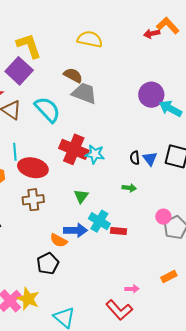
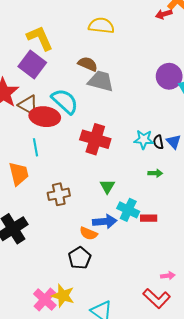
cyan star: (95, 154) -> (144, 139), moved
red ellipse: (33, 168) -> (45, 117), moved

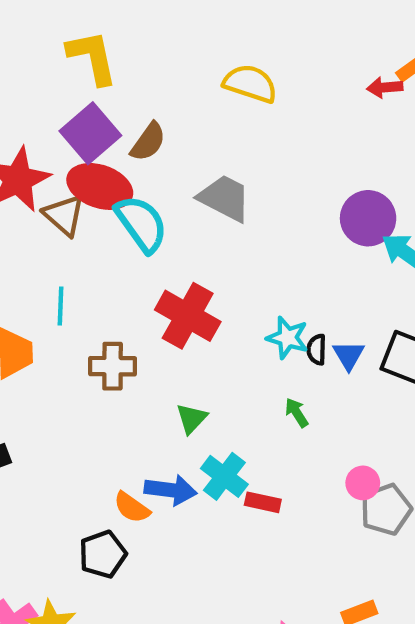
yellow L-shape: (40, 38) -> (92, 57), moved
brown semicircle: (88, 64) -> (148, 142), moved, turned 90
red ellipse: (45, 117) -> (100, 186), moved
green arrow: (155, 173) -> (297, 413), turned -136
brown cross: (59, 194) -> (113, 366), moved

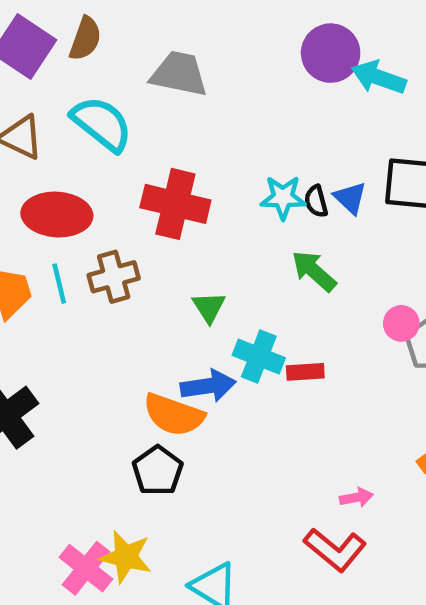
red ellipse: (100, 186) -> (57, 215), moved
cyan line: (60, 306) -> (59, 284), moved
green arrow: (297, 413) -> (314, 271), size x1.5
orange semicircle: (132, 507) -> (174, 415), size x1.5

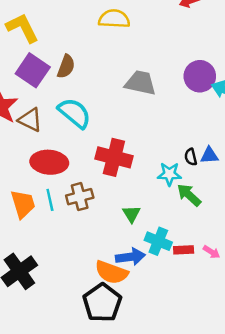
gray trapezoid: (179, 74) -> (140, 83), moved
cyan star: (283, 197) -> (169, 174), moved
blue triangle: (350, 198) -> (209, 155), turned -48
black pentagon: (158, 471) -> (102, 303), size x1.4
pink arrow: (356, 497) -> (212, 252), moved, turned 42

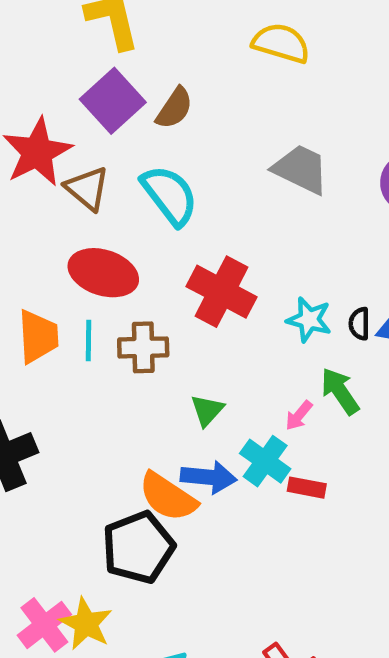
cyan star: (169, 174) -> (309, 320), moved
green triangle: (131, 214) -> (207, 410), moved
pink arrow: (212, 252) -> (299, 415), moved, turned 84

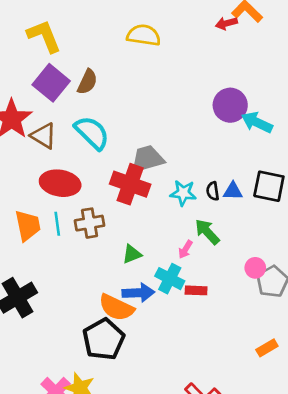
gray trapezoid: (301, 169) -> (147, 159), moved, turned -33
green triangle: (207, 410) -> (132, 254), turned 35

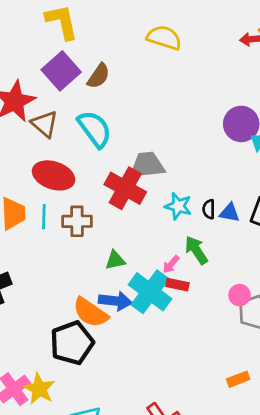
cyan cross: (170, 279) -> (150, 292), size x1.4
red rectangle: (196, 290) -> (177, 285), moved

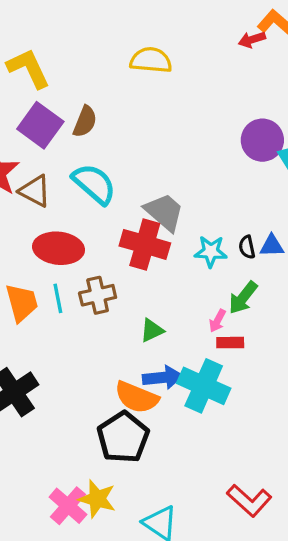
gray trapezoid: (147, 165) -> (164, 212), turned 60
green arrow: (196, 250) -> (243, 298), turned -96
cyan cross: (150, 292) -> (204, 386), moved

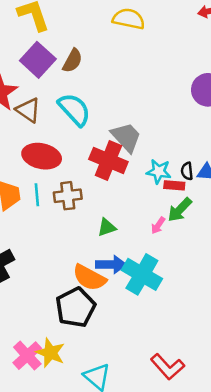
red rectangle: (230, 343) -> (174, 185), moved

